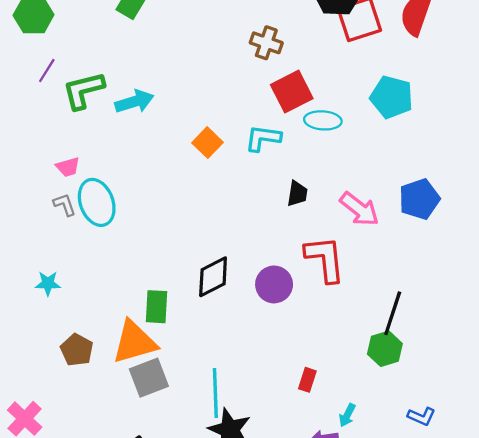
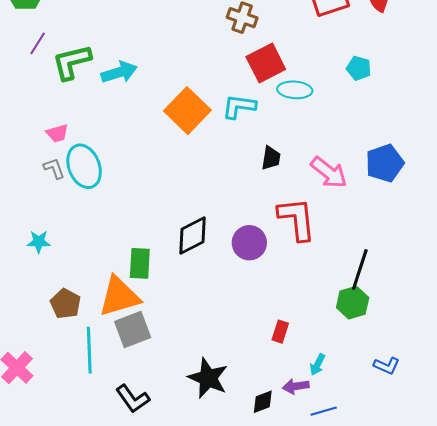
cyan pentagon: (392, 97) -> (359, 68), size x0.6
orange square: (208, 143) -> (187, 111), size x1.6
cyan line: (215, 393) -> (89, 350), moved

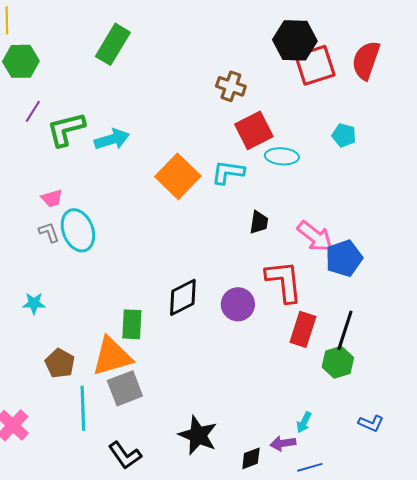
blue pentagon: (385, 163) -> (344, 258), moved
red rectangle: (280, 332) -> (303, 329), moved, size x1.6

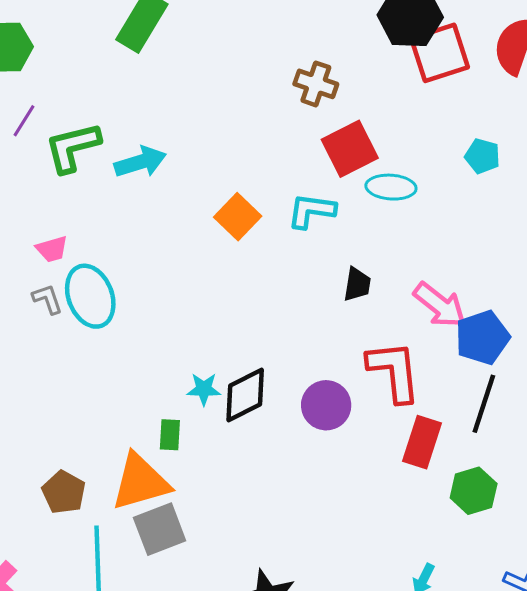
orange square: (178, 176) -> (238, 217), size x0.7
cyan star: (34, 303) -> (204, 389), moved
green rectangle: (132, 324) -> (170, 435), size x0.7
black line: (345, 330) -> (484, 404), moved

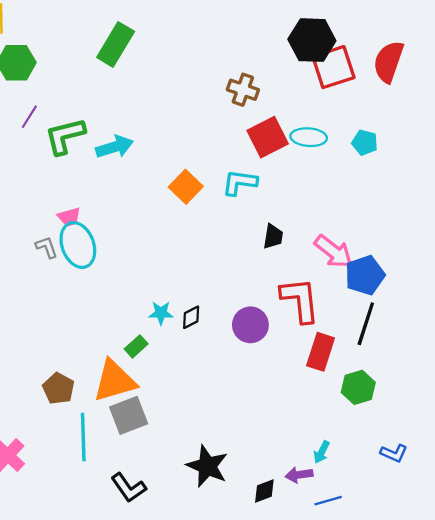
cyan ellipse: (391, 187) -> (309, 137), moved
pink trapezoid: (52, 249) -> (69, 217), moved
black diamond: (245, 395) -> (191, 317), size x0.6
green rectangle: (170, 435) -> (136, 346), turned 45

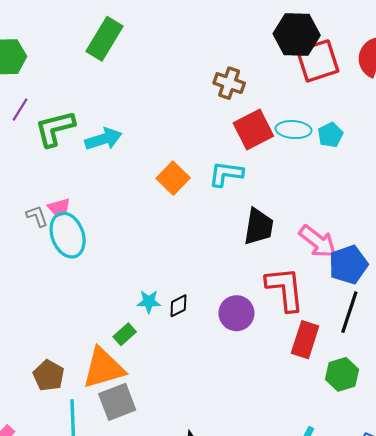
cyan pentagon: (365, 143) -> (330, 135), moved, turned 30
black trapezoid: (273, 236) -> (259, 227), size x1.5
gray L-shape: (47, 247) -> (37, 216), moved

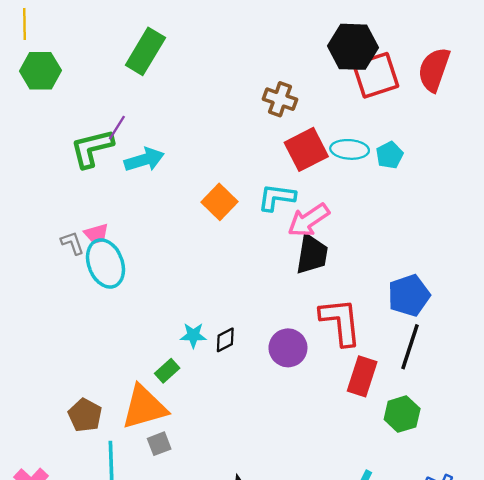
purple line: (20, 109) -> (117, 128), moved
pink arrow: (318, 241) -> (309, 220), moved, turned 108
gray square: (117, 402) -> (159, 444), size x0.6

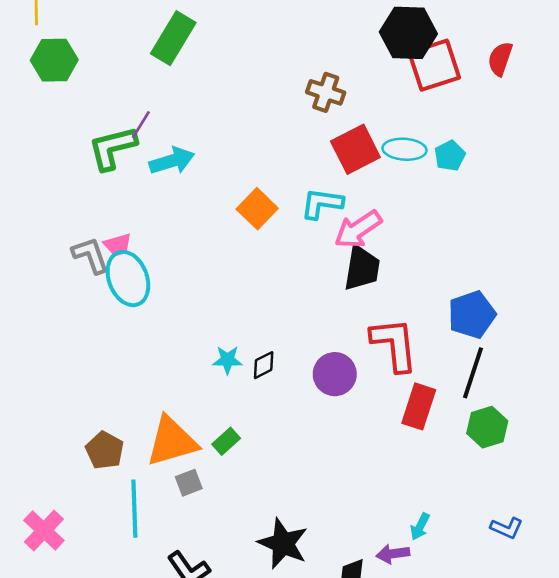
red semicircle: (434, 70) -> (500, 59), size x0.7
gray L-shape: (72, 243) -> (90, 255), size x1.4
green rectangle: (167, 371) -> (226, 441), moved
green hexagon: (402, 414) -> (487, 427), moved

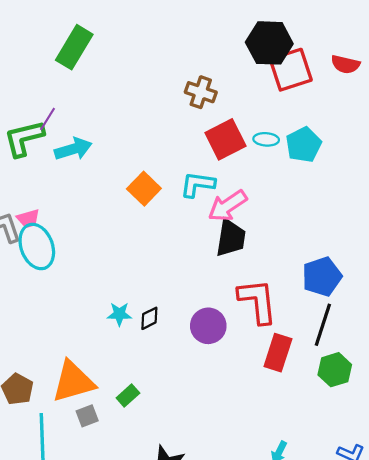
red semicircle: (500, 59) -> (345, 64), turned -96
cyan ellipse: (405, 149) -> (266, 139), size x0.7
cyan pentagon: (450, 156) -> (304, 145), size x1.4
green rectangle: (226, 441) -> (128, 395), moved

